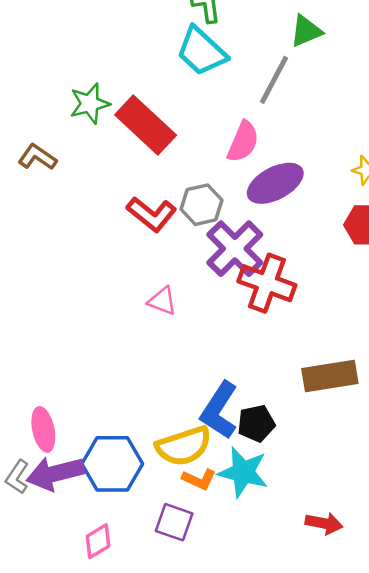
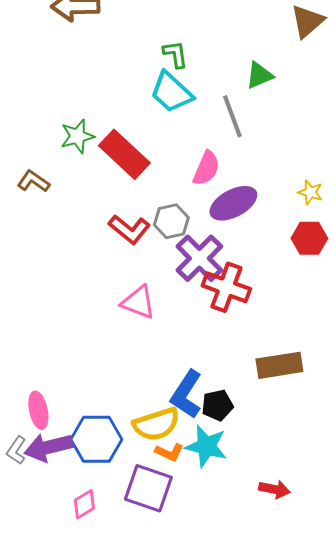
gray line: (274, 80) -> (232, 116), turned -48
pink triangle: (162, 301) -> (138, 302), size x1.4
purple square: (174, 522) -> (148, 488), size x1.5

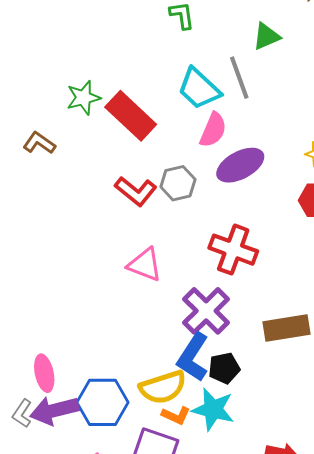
cyan trapezoid: (171, 92) -> (199, 89), moved
purple cross: (199, 258) -> (206, 311), moved

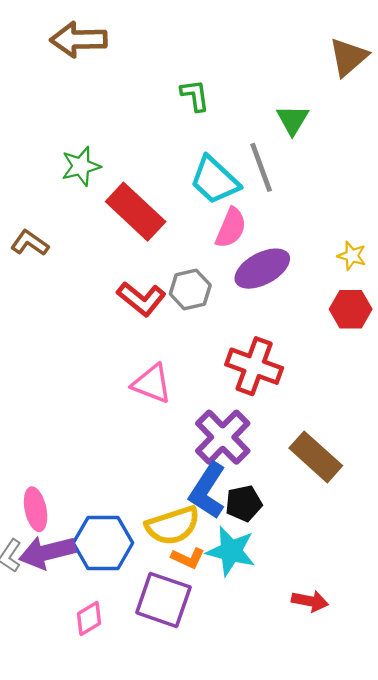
green triangle: (266, 36) -> (292, 120), turned -36
green star: (83, 98) -> (81, 166), moved
brown rectangle: (287, 328) -> (316, 457), turned 51

